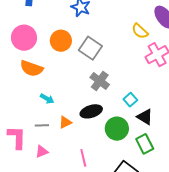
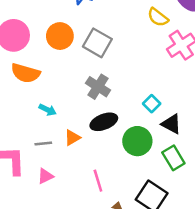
gray cross: (100, 81) -> (98, 87), moved

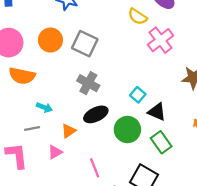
gray line: (43, 144) -> (32, 129), moved
pink triangle: (45, 176) -> (55, 152), moved

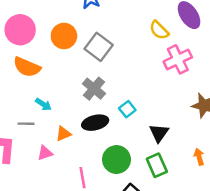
cyan square: (138, 95) -> (127, 109), moved
black triangle: (157, 112) -> (159, 133), turned 30
green circle: (127, 130) -> (116, 160), moved

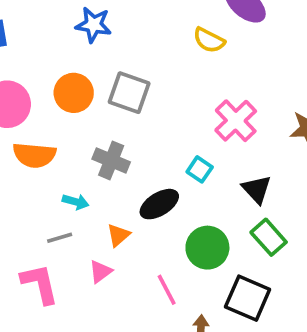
pink cross: (178, 59) -> (236, 121), moved
gray cross: (94, 89) -> (111, 160), moved

